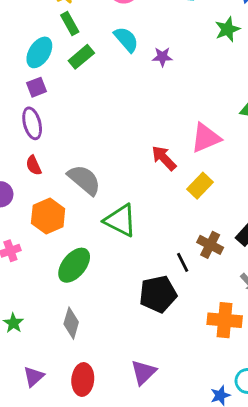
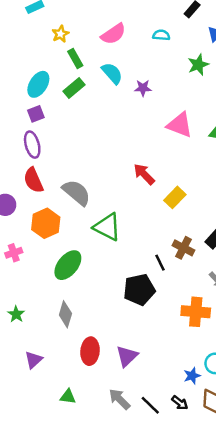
green rectangle: (70, 24) -> (75, 59), moved
pink triangle: (206, 138) -> (180, 125), moved, turned 44
red semicircle: (34, 165) -> (33, 180), size x1.5
red ellipse: (83, 379) -> (90, 351), moved

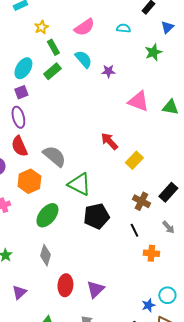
black line: (160, 263) -> (134, 230), moved
black pentagon: (139, 290) -> (96, 216), moved
orange cross: (196, 312) -> (151, 253), size x0.7

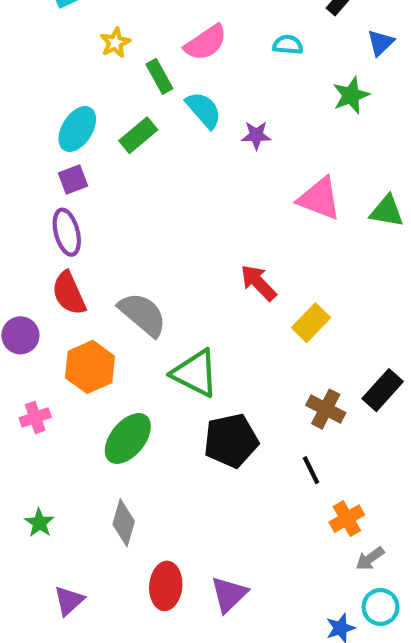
green rectangle: (53, 47) -> (159, 76), moved
gray arrow: (168, 227) -> (370, 559), moved, turned 96
orange cross: (151, 253) -> (347, 519), turned -35

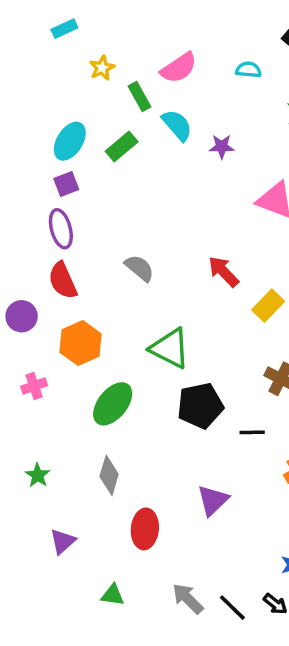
gray semicircle: (143, 314) -> (139, 268), moved, size x0.7
black line: (311, 470) -> (252, 432), moved, turned -65
purple triangle: (229, 594) -> (213, 500), moved

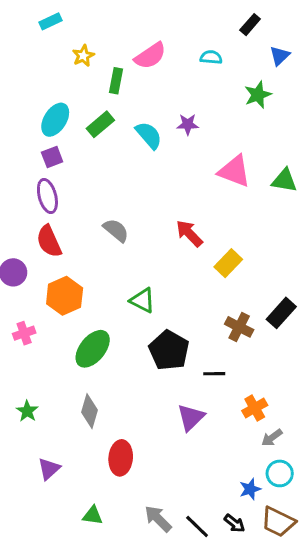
green rectangle: (139, 96) -> (116, 81), turned 40
cyan semicircle: (177, 125) -> (149, 135), moved
green triangle: (170, 348) -> (142, 300), size x0.7
black pentagon: (200, 406) -> (169, 350), turned -30
purple triangle: (213, 500) -> (191, 417), moved

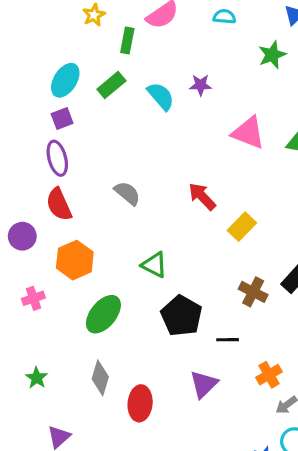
red ellipse: (121, 458) -> (140, 403), moved

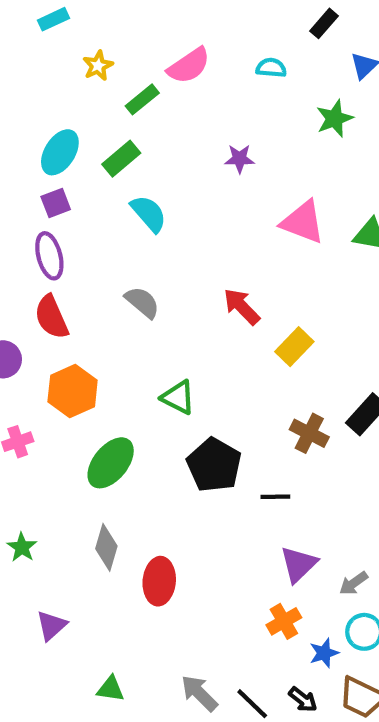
green rectangle: (127, 40) -> (142, 99), turned 40
cyan semicircle: (161, 96) -> (149, 214), moved
orange cross: (269, 375) -> (284, 621), moved
purple triangle: (204, 384) -> (299, 564), moved

